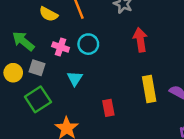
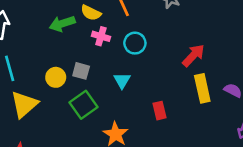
red arrow: (140, 40) -> (193, 55), moved, turned 55
green arrow: (23, 41) -> (62, 24), moved, turned -55
pink cross: (61, 47) -> (101, 36), moved

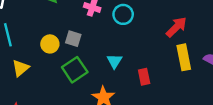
cyan triangle: (122, 81) -> (115, 61), moved
yellow triangle: (24, 104) -> (20, 68), size x0.7

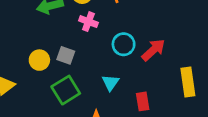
cyan circle: (123, 14) -> (124, 44), moved
red arrow: (176, 27) -> (153, 50), moved

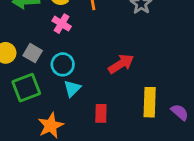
cyan circle: (124, 44) -> (63, 64), moved

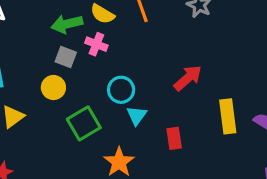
pink cross: (62, 24) -> (96, 44), moved
gray square: (33, 53) -> (66, 57), moved

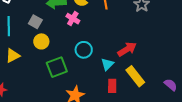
gray square: (66, 57) -> (35, 22), moved
cyan triangle: (137, 116) -> (107, 64), moved
yellow rectangle: (228, 116) -> (135, 76), moved, turned -40

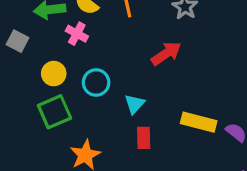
yellow circle: (41, 41) -> (54, 74), moved
red arrow: (127, 49) -> (166, 53), moved
yellow rectangle: (135, 76) -> (199, 122), moved, turned -35

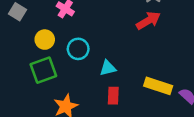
red arrow: (166, 53) -> (148, 21), moved
cyan triangle: (135, 104) -> (108, 68), turned 30

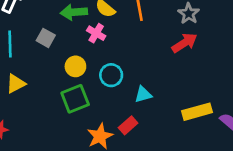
yellow rectangle: (158, 86) -> (197, 112), turned -32
red rectangle: (113, 96) -> (128, 125), moved, turned 48

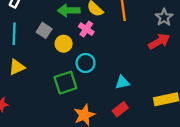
yellow circle: (75, 66) -> (64, 44), moved
cyan circle: (111, 75) -> (86, 63), moved
red rectangle: (128, 125) -> (120, 109), moved

